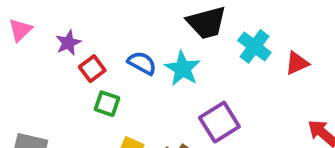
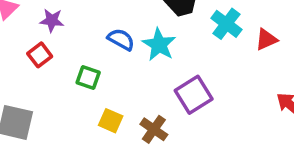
purple star: (68, 43) -> (52, 20), turned 30
red square: (92, 69) -> (40, 55), moved

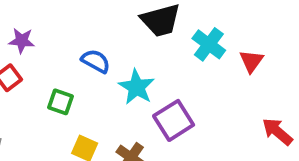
red triangle: (266, 39) -> (251, 61), turned -30
cyan star: (159, 45) -> (137, 87), moved

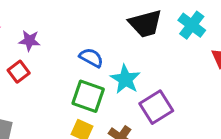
cyan cross: (209, 44) -> (192, 25), moved
green square: (61, 102) -> (88, 96), moved, size x1.5

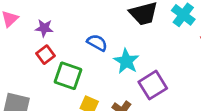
red square: (19, 72) -> (45, 55), moved
green square: (88, 96) -> (68, 76), moved

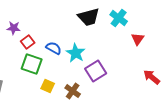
blue semicircle: (97, 43) -> (54, 48), moved
red square: (45, 55) -> (28, 42), moved

